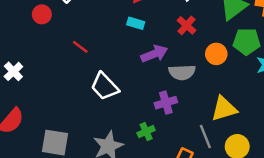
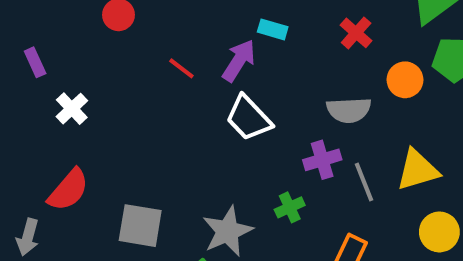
purple arrow: (154, 54) -> (239, 61), moved, turned -35
white trapezoid: (105, 86) -> (249, 118), moved
gray line: (205, 137) -> (364, 182), moved

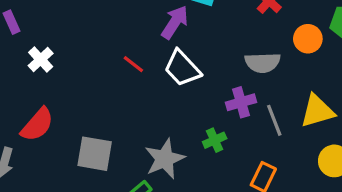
red line: (181, 68) -> (133, 64), moved

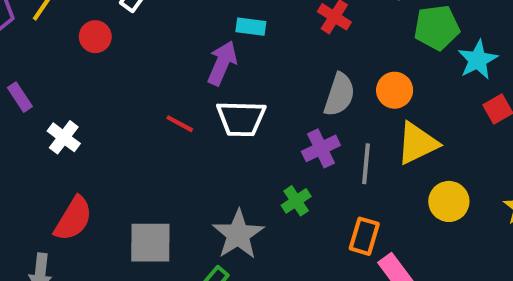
orange circle: (308, 39) -> (395, 90), moved
gray semicircle: (263, 63) -> (339, 95), turned -60
white trapezoid: (182, 68) -> (241, 119), turned -36
gray line: (274, 120) -> (366, 164), turned 36

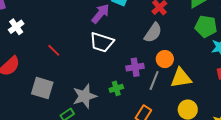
orange circle: (395, 90) -> (165, 59), moved
gray semicircle: (339, 95) -> (153, 33), moved
red line: (180, 124) -> (54, 50), moved

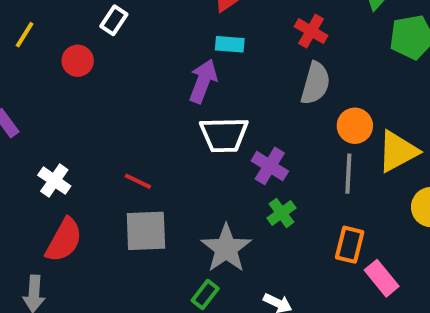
white cross: (16, 27) -> (54, 181), moved
purple cross: (135, 67) -> (270, 166), moved, turned -30
gray square: (42, 88) -> (146, 231), moved

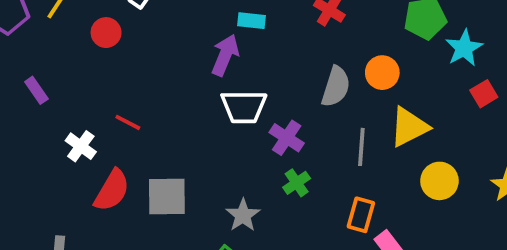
gray semicircle: (315, 83) -> (336, 87), moved
orange circle: (355, 126) -> (382, 73), moved
red line: (138, 181) -> (128, 122), moved
red semicircle: (64, 240) -> (112, 190), moved
gray star: (226, 248) -> (243, 215), size x0.7

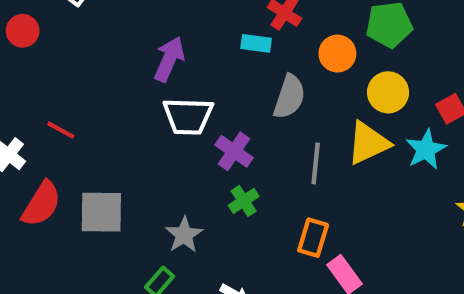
cyan rectangle: (251, 21) -> (256, 43), moved
red circle: (106, 33) -> (23, 31), moved
cyan star: (464, 48) -> (426, 149), moved
orange circle: (382, 73) -> (337, 54), moved
yellow circle: (439, 181) -> (388, 92), moved

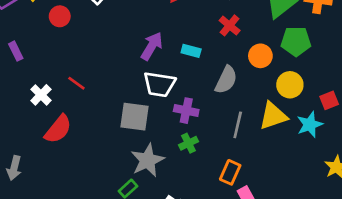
cyan rectangle: (256, 43) -> (191, 51), moved
purple cross: (234, 151) -> (186, 111), turned -30
gray square: (101, 212) -> (134, 117), moved
gray star: (184, 235) -> (147, 160), size x1.4

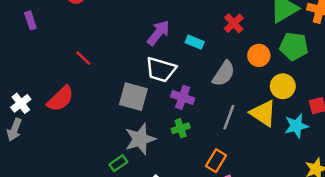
white cross: (41, 95) -> (21, 103), moved
yellow triangle: (273, 116) -> (263, 113), turned 44

